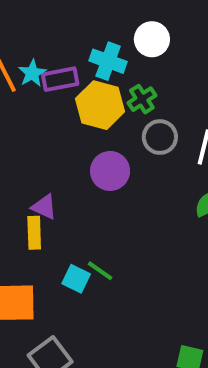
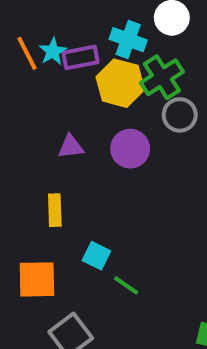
green cross: (142, 99) -> (162, 77), size x1.5
purple triangle: (44, 207) -> (71, 147), moved, turned -32
green line: (100, 271) -> (126, 285), moved

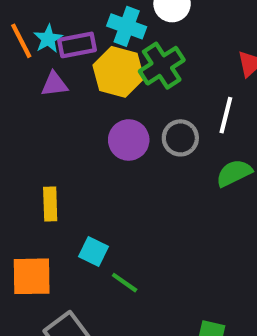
gray circle: (180, 115) -> (180, 138), moved
purple triangle: (71, 147) -> (54, 84), moved

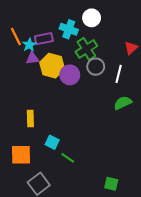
cyan star: (48, 39) -> (29, 45), moved
yellow hexagon: (118, 72) -> (52, 66), moved
gray circle: (180, 138) -> (96, 67), moved
purple circle: (129, 140) -> (70, 75), moved

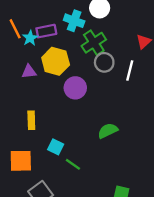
purple triangle: (32, 58) -> (29, 72), moved
purple circle: (70, 75) -> (75, 88), moved
green semicircle: (123, 103) -> (108, 131), moved

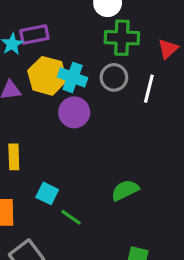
cyan cross: (74, 21) -> (73, 77), moved
green cross: (94, 43) -> (122, 38), moved, turned 35
green semicircle: (108, 131) -> (125, 190), moved

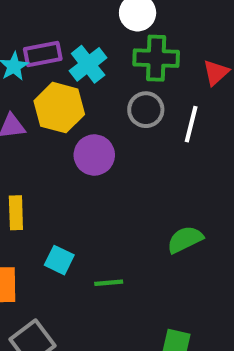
cyan cross: (73, 77) -> (88, 64), moved, turned 32
green semicircle: (125, 190) -> (185, 239), moved
green line: (71, 217) -> (109, 283), moved, turned -40

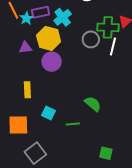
green cross: (156, 58) -> (108, 27), moved
purple circle: (94, 155) -> (52, 62), moved
green semicircle: (185, 239) -> (93, 104), moved, turned 66

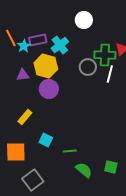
yellow rectangle: (27, 90) -> (25, 117), turned 42
green semicircle: (93, 104) -> (84, 170), moved
green square: (106, 153) -> (111, 167), moved

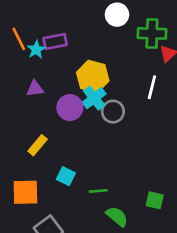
cyan cross: (60, 45) -> (94, 98), moved
green cross: (105, 55) -> (152, 33), moved
yellow hexagon: (46, 66) -> (93, 77), moved
gray circle: (88, 67) -> (113, 112), moved
green square: (111, 167) -> (155, 200), moved

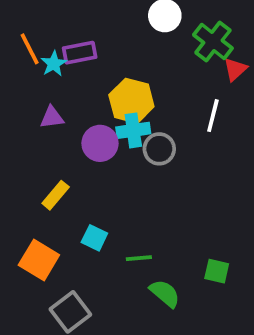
green cross: (152, 33) -> (213, 41), turned 36
cyan cross: (94, 98) -> (133, 130), turned 30
orange square: (25, 192) -> (39, 260), turned 32

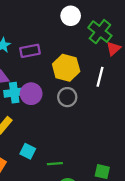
purple rectangle: (80, 53) -> (30, 51), moved
yellow hexagon: (131, 101) -> (66, 68), moved
cyan cross: (133, 130) -> (14, 93), moved

